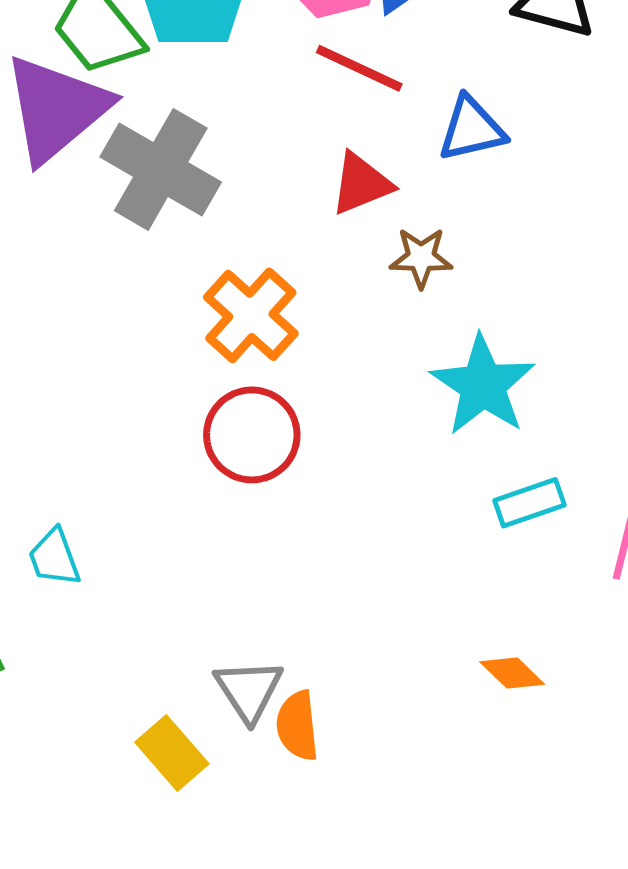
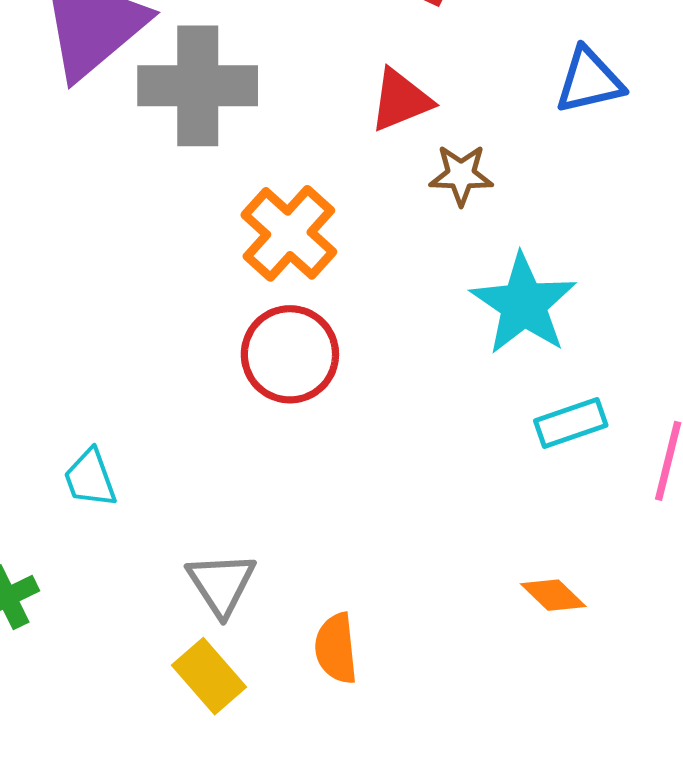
blue triangle: (472, 129) -> (589, 81), moved
gray cross: (161, 169) -> (198, 86), turned -30
gray triangle: (249, 690) -> (221, 584), moved

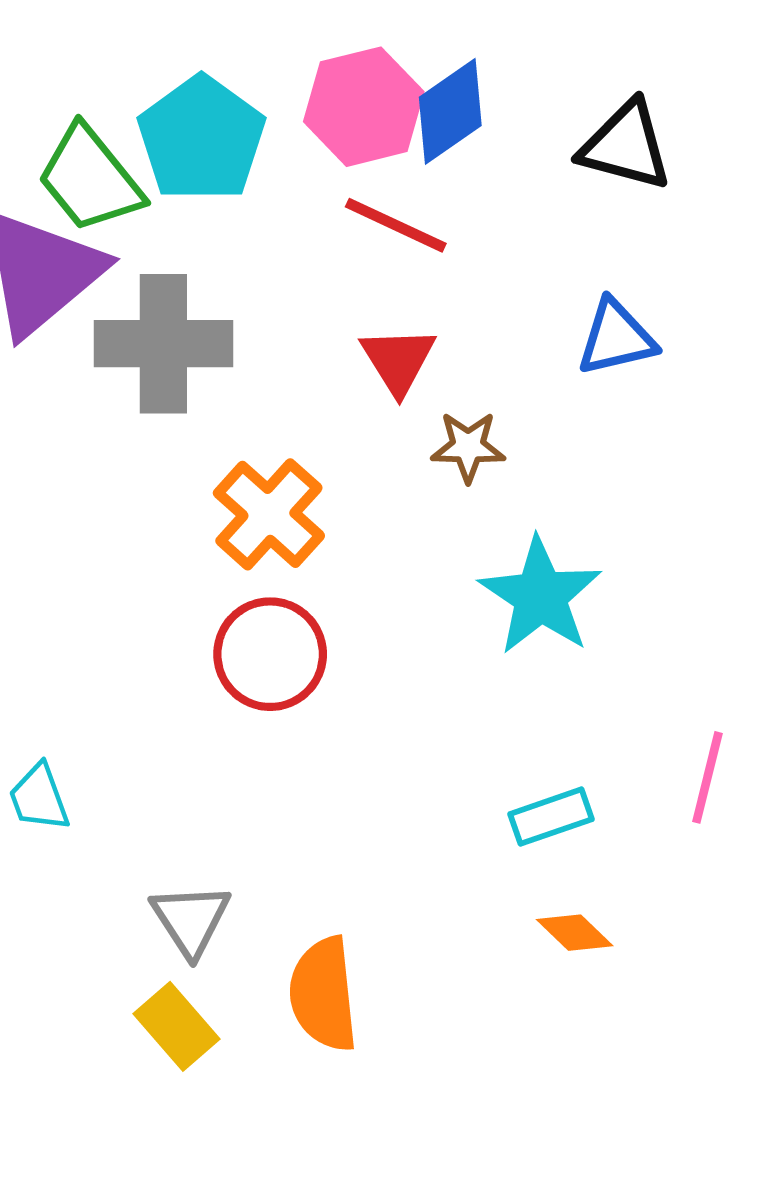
red triangle: (401, 100) -> (398, 360), turned -40
cyan rectangle: (571, 423) -> (551, 817), moved
orange semicircle: (336, 648) -> (323, 994), size x1.4

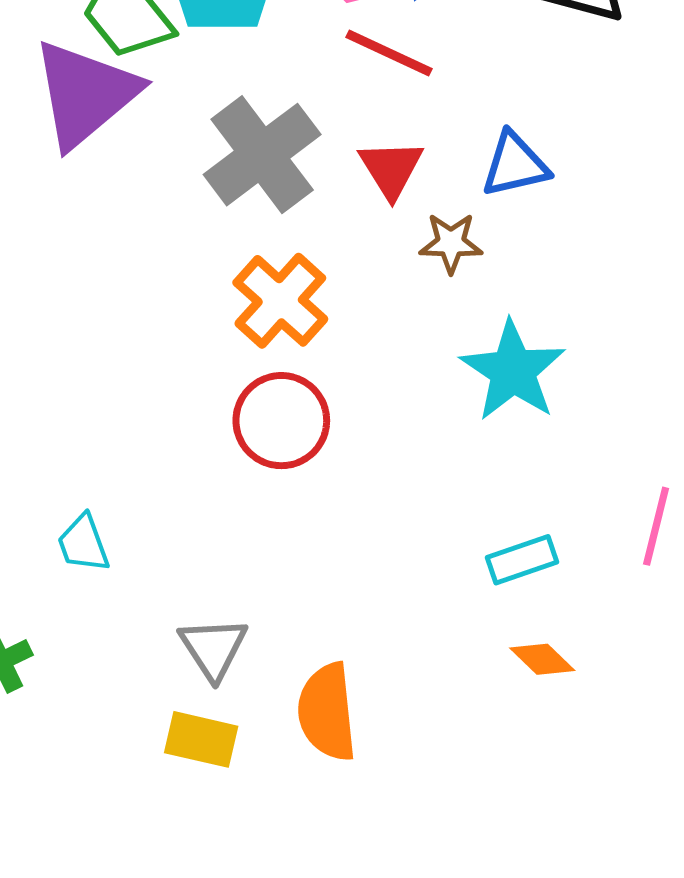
blue triangle: (616, 338) -> (515, 165), moved
gray cross: (163, 344) -> (262, 155), moved, turned -37
yellow rectangle: (177, 1026) -> (201, 739), turned -36

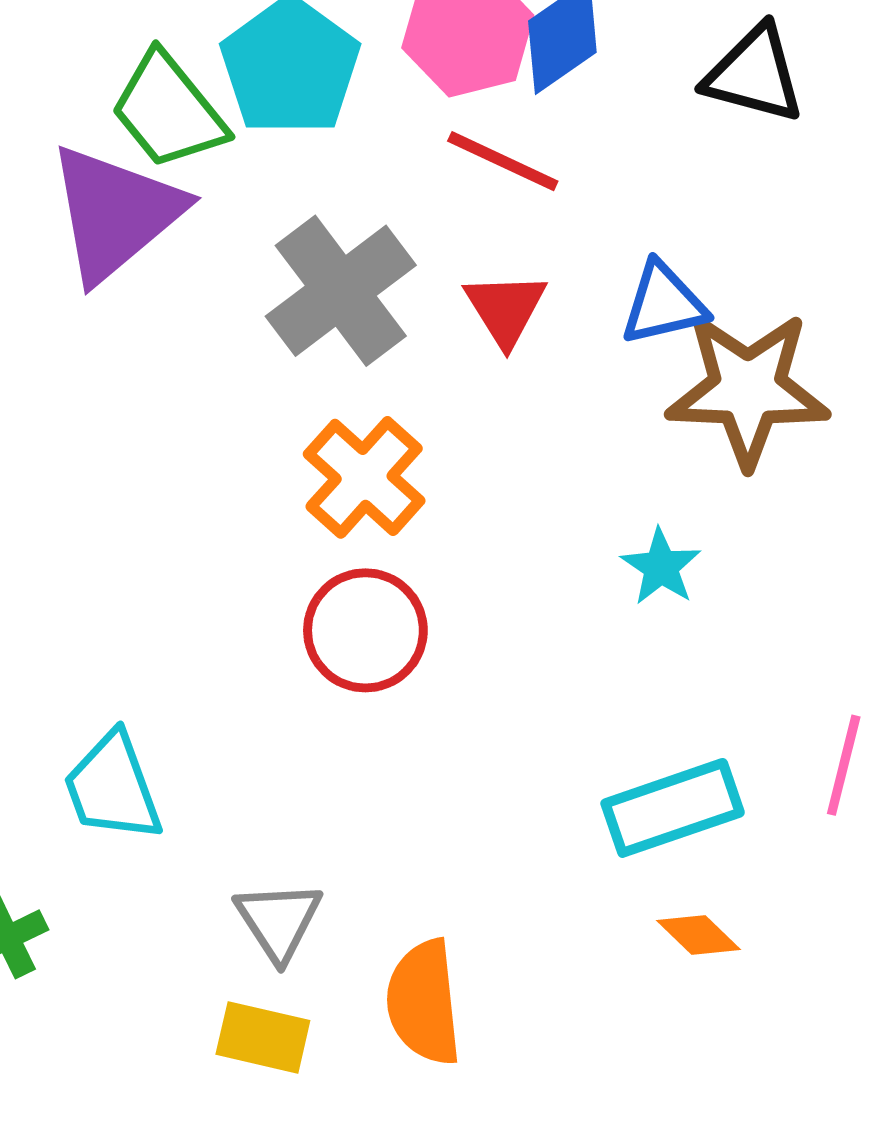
brown star: (451, 243) -> (748, 389), moved, size x2.0
cyan star: (513, 371) -> (661, 567), size x0.6
cyan trapezoid: (83, 543) -> (113, 787), size x1.5
cyan rectangle: (522, 560) -> (673, 808), size x1.5

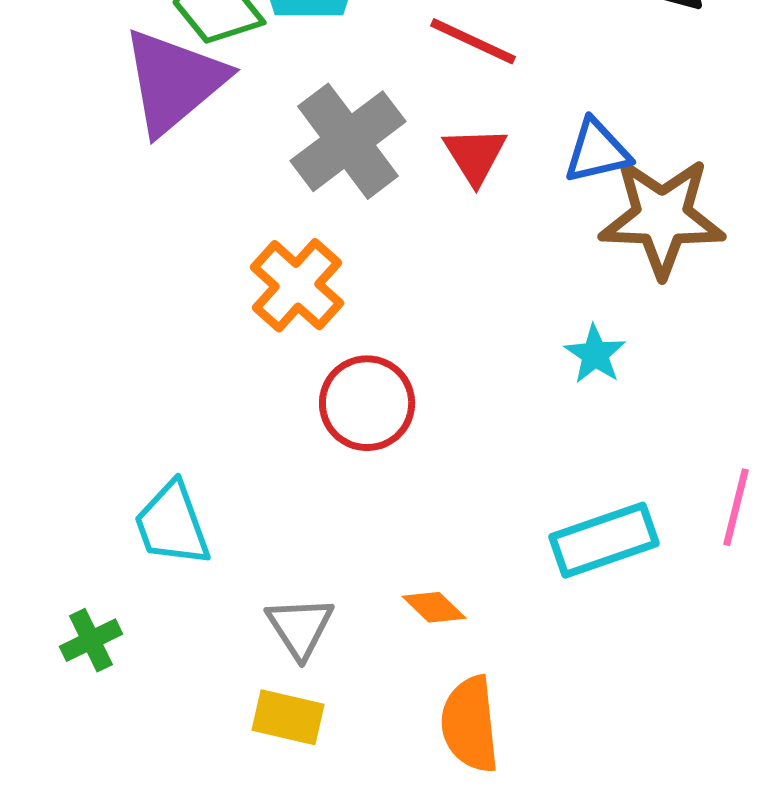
orange cross: (364, 477) -> (297, 285), moved
orange diamond: (699, 935) -> (434, 607), moved
orange semicircle: (424, 1002) -> (470, 724), moved

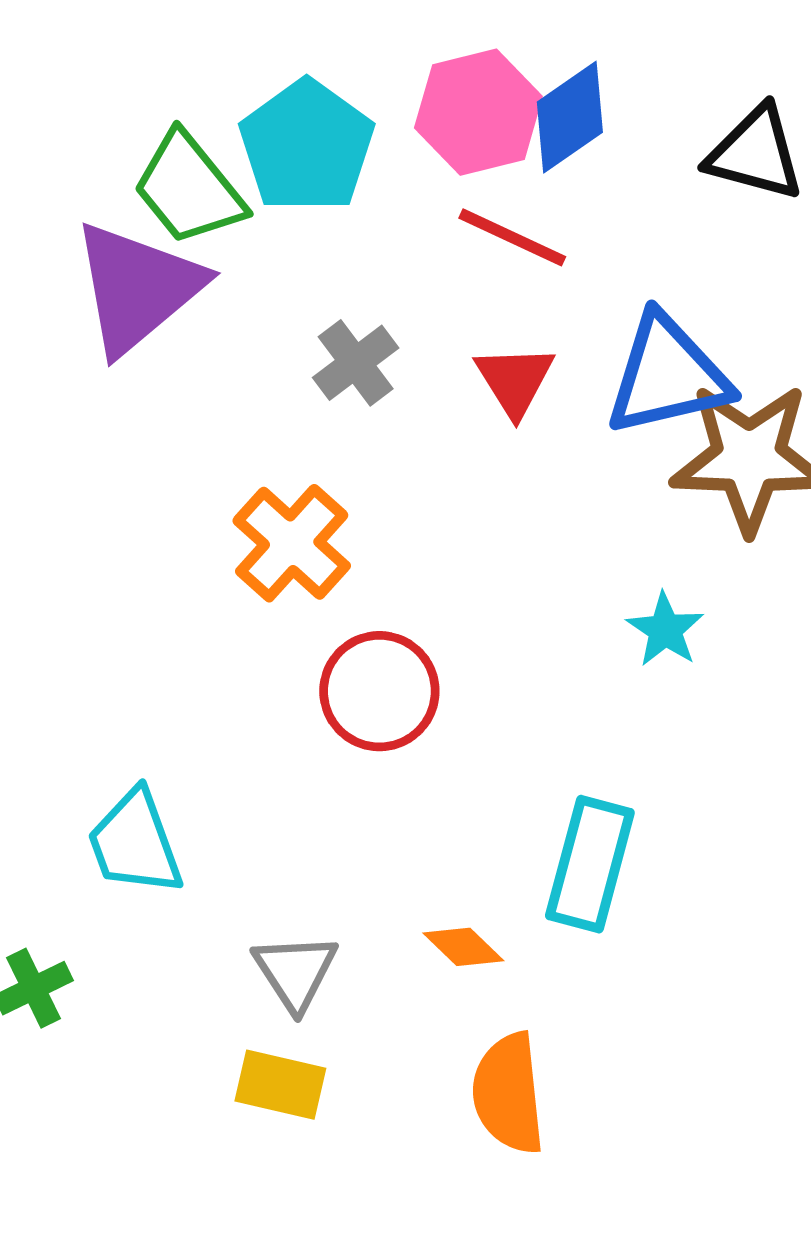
gray cross: (348, 141) -> (356, 363), size x0.6
blue triangle: (597, 151) -> (668, 375), size x1.5
cyan rectangle: (604, 540) -> (590, 864), moved, turned -56

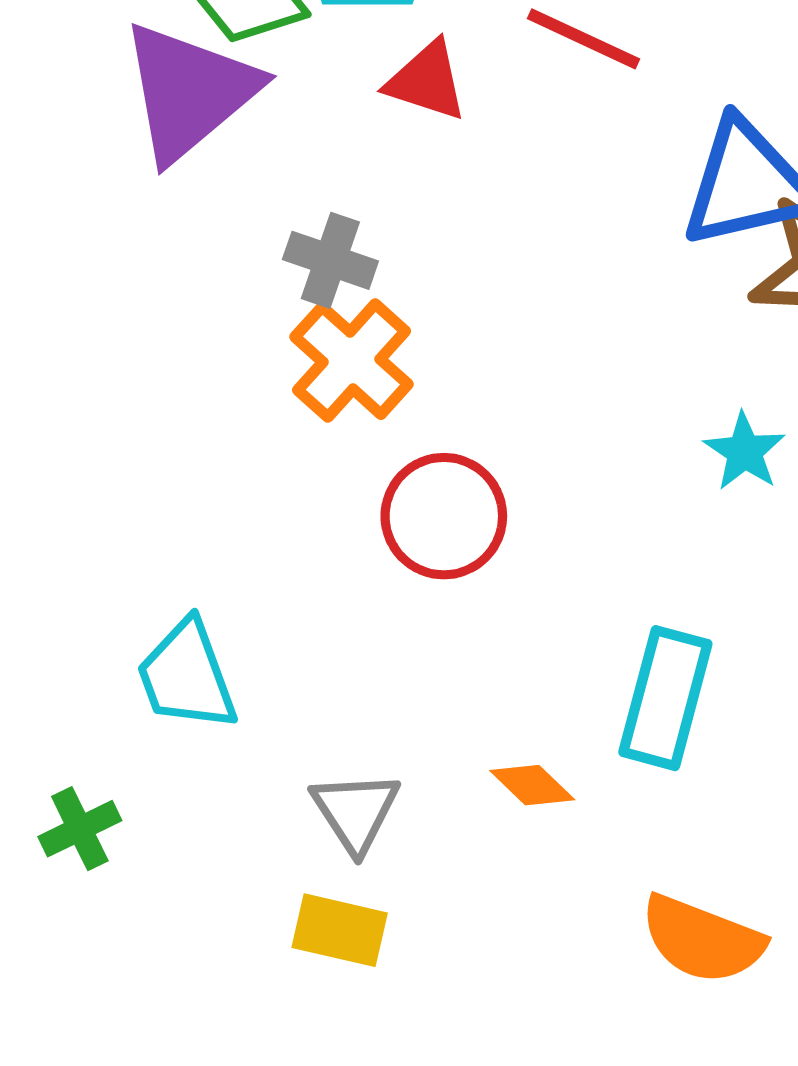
gray cross: (356, 363) -> (330, 260), moved, turned -34
red triangle: (515, 380) -> (427, 81), moved, turned -40
orange semicircle: (508, 1093) -> (702, 939), moved, turned -63

